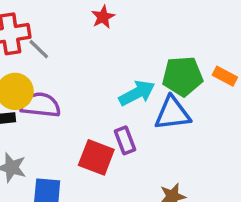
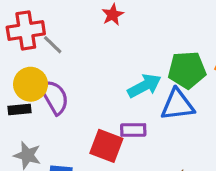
purple semicircle: (40, 105) -> (54, 97), turned 54
purple rectangle: (125, 140) -> (133, 130), turned -70

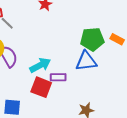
cyan arrow: (144, 86) -> (40, 65), moved

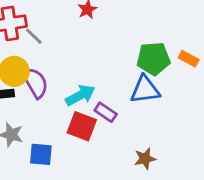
purple rectangle: (58, 77) -> (106, 112), turned 35

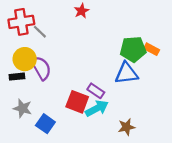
orange rectangle: (189, 59) -> (152, 49), moved
cyan arrow: (80, 95) -> (97, 108), moved
blue square: (41, 154) -> (45, 124), turned 30

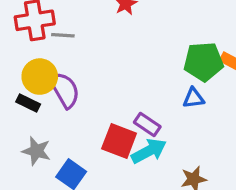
gray line: (40, 32) -> (63, 35), turned -40
blue triangle: (126, 73) -> (194, 98), size x0.6
black rectangle: (17, 77) -> (28, 103), turned 32

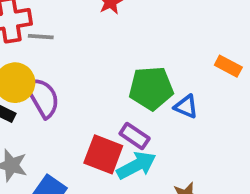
green pentagon: (203, 62) -> (151, 88), moved
blue triangle: (194, 98) -> (186, 107), turned 30

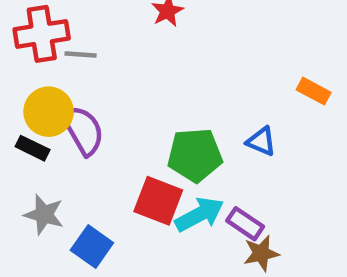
green pentagon: (151, 88) -> (195, 155), moved
purple rectangle: (135, 136) -> (245, 224), moved

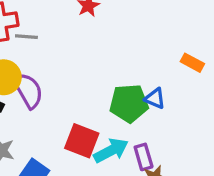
green pentagon: (195, 155) -> (129, 103), moved
purple rectangle: (245, 224) -> (144, 157), turned 40

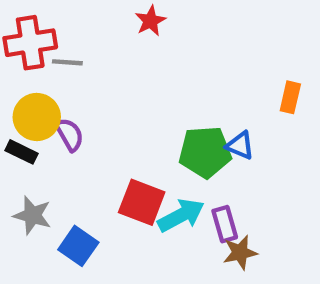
orange rectangle: (192, 63) -> (290, 97), turned 75
purple semicircle: (28, 90) -> (70, 134), size x0.7

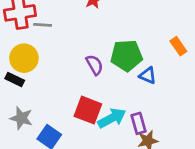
orange rectangle: (290, 97) -> (178, 46), turned -48
purple semicircle: (70, 134) -> (95, 65), moved
green pentagon: (205, 152) -> (126, 56), moved

